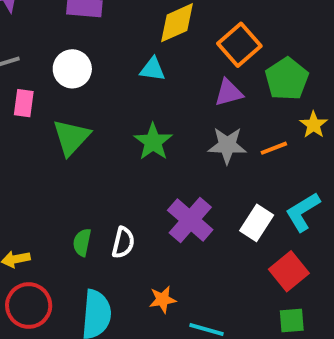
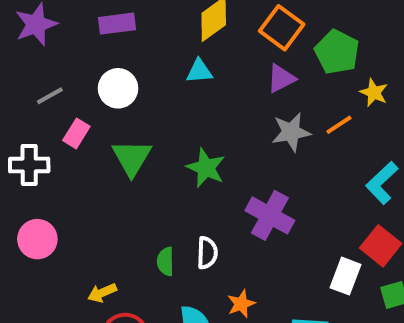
pink rectangle: (24, 103) -> (76, 133), turned 36
green star: (153, 142) -> (206, 168), moved
white rectangle: (257, 223) -> (345, 276), moved
orange star: (163, 300) -> (241, 304), moved

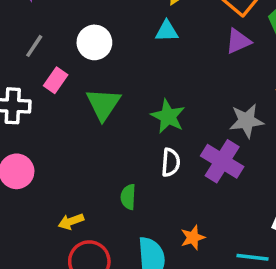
gray line: (50, 96) -> (34, 46), turned -30
gray star: (291, 132) -> (246, 121), moved
white semicircle: (207, 253) -> (171, 162), moved

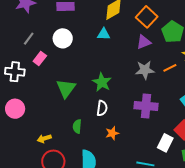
green triangle: (103, 104) -> (66, 88), moved
gray star: (246, 121) -> (145, 70), moved
purple cross: (222, 161) -> (146, 106), moved, turned -30
orange star: (193, 238) -> (112, 133), moved

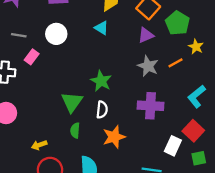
cyan triangle: (104, 34) -> (101, 28), turned 32
gray line: (29, 39) -> (19, 35), turned 64
gray star: (145, 70) -> (148, 66), turned 30
green triangle: (66, 88) -> (72, 102), moved
orange star: (112, 133) -> (114, 137), size x1.5

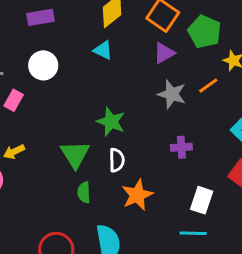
purple cross: (150, 106) -> (181, 147), size x0.6
yellow arrow: (39, 145) -> (14, 152), moved
white rectangle: (173, 146) -> (202, 200), moved

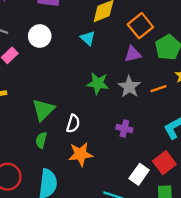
green star: (111, 122) -> (98, 83), moved, turned -30
white rectangle: (202, 200) -> (139, 174), moved

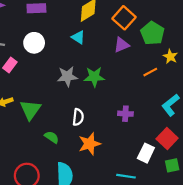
gray star: (129, 87) -> (67, 76), moved, turned -30
green triangle: (43, 110) -> (30, 110), moved
green semicircle: (41, 140) -> (52, 137), turned 120

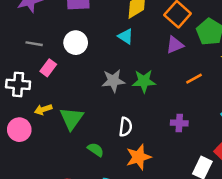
orange line: (150, 72) -> (194, 79), moved

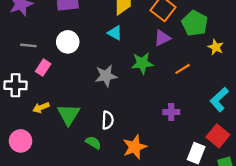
green star: (144, 81) -> (142, 63), moved
white semicircle: (126, 127) -> (108, 120), moved
pink circle: (19, 130) -> (21, 141), moved

